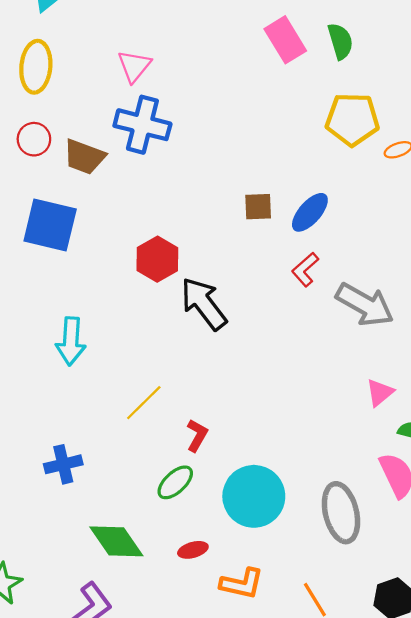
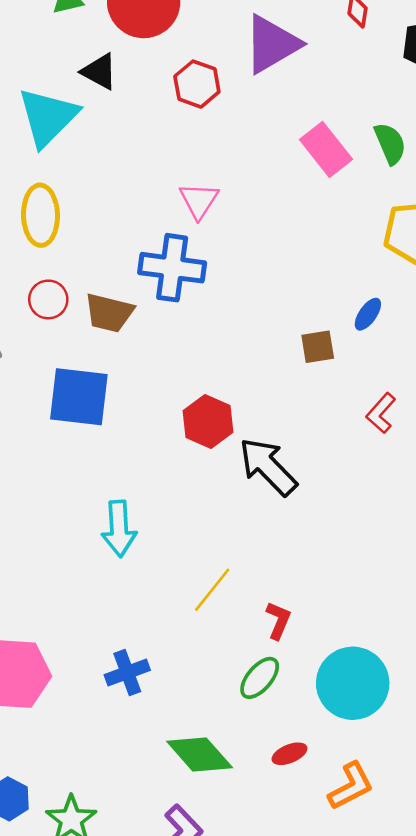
pink triangle: (134, 66) -> (199, 201), moved
blue ellipse: (310, 212) -> (368, 314), moved, size x0.7
orange L-shape: (242, 584) -> (351, 786), turned -33

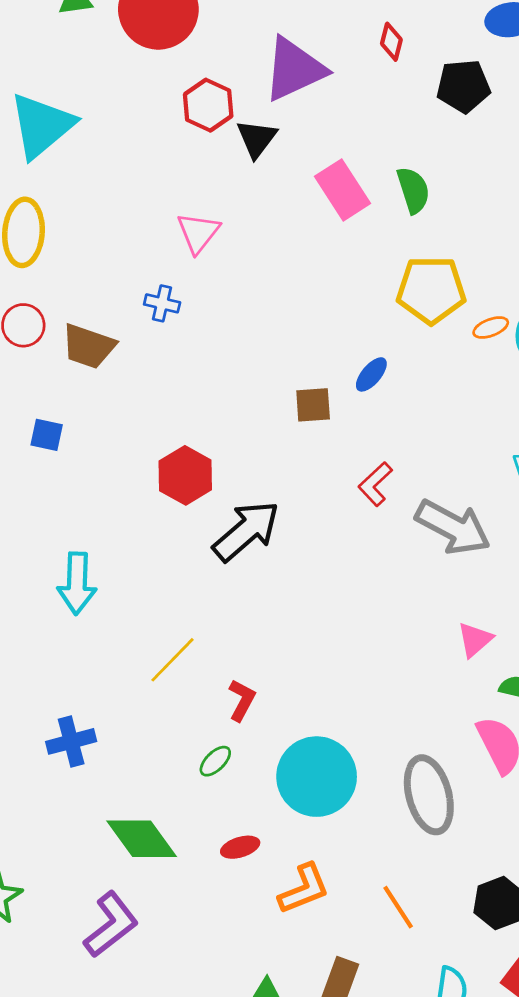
black triangle: (99, 72) -> (257, 138), moved, turned 33
blue cross: (172, 268) -> (162, 303), size x0.5
blue square: (79, 397) -> (47, 435), size x0.5
black arrow: (268, 467) -> (246, 531), turned 88
green ellipse: (260, 678) -> (215, 761), size x0.7

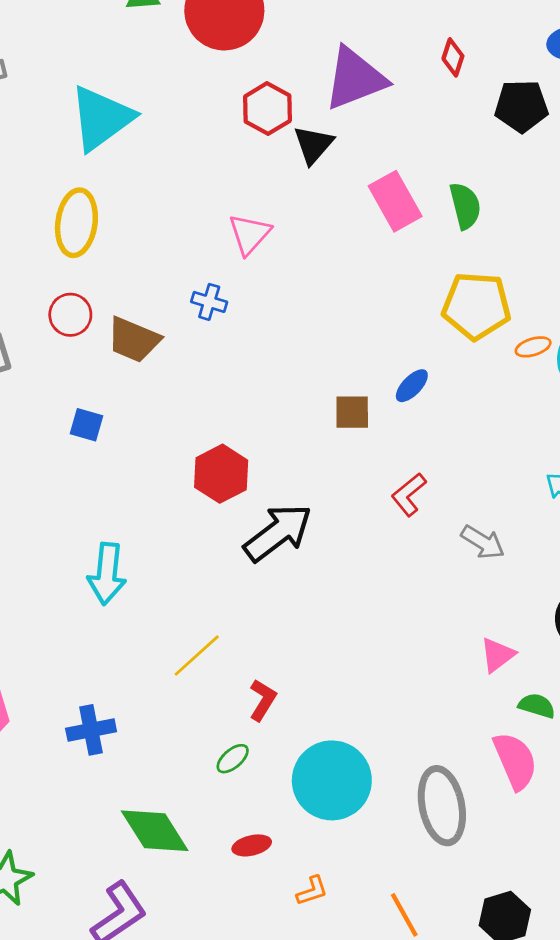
gray arrow: (453, 527) -> (483, 542), size x0.6
orange L-shape: (304, 889) -> (312, 891), size x0.6

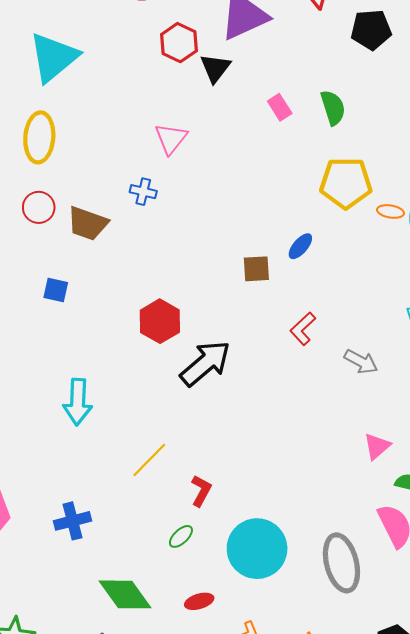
pink rectangle: (395, 201) -> (280, 107), size x0.6
orange ellipse: (533, 347) -> (390, 212), turned 30

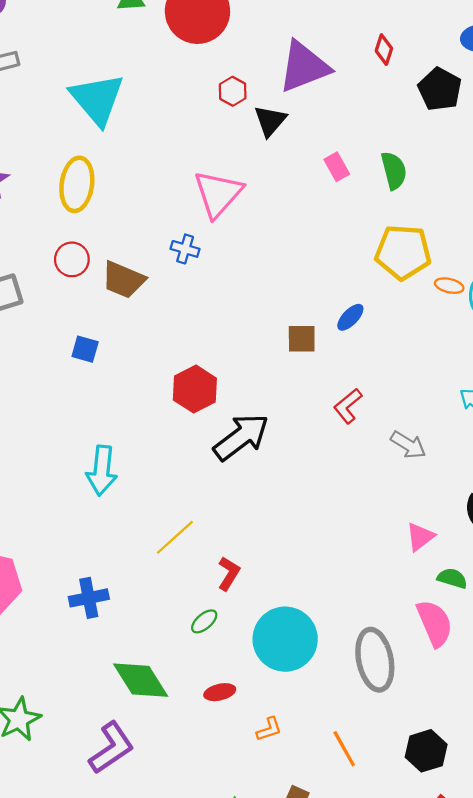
black pentagon: (371, 30) -> (440, 89), turned 30
red hexagon: (179, 43) -> (233, 91), size x0.7
cyan triangle: (54, 57) -> (97, 99), turned -34
pink triangle: (171, 139) -> (218, 194), size x1.4

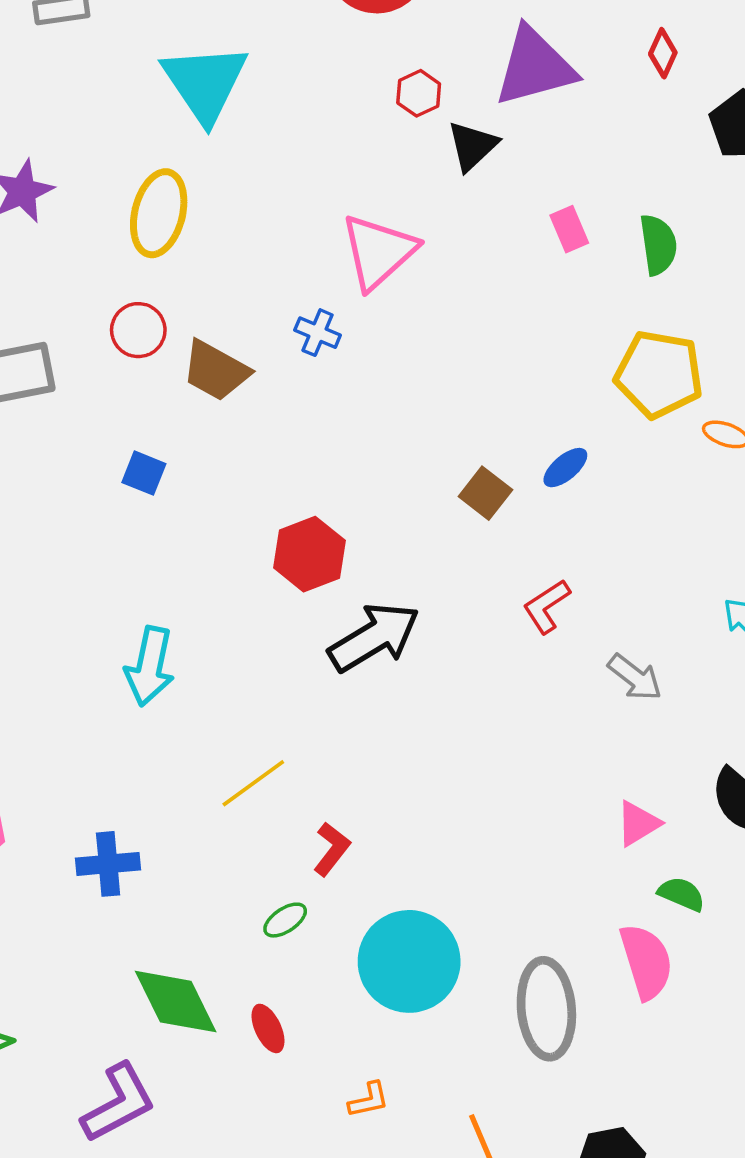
brown square: (302, 339) -> (485, 493), turned 32
red ellipse: (220, 692) -> (268, 1028), moved, turned 72

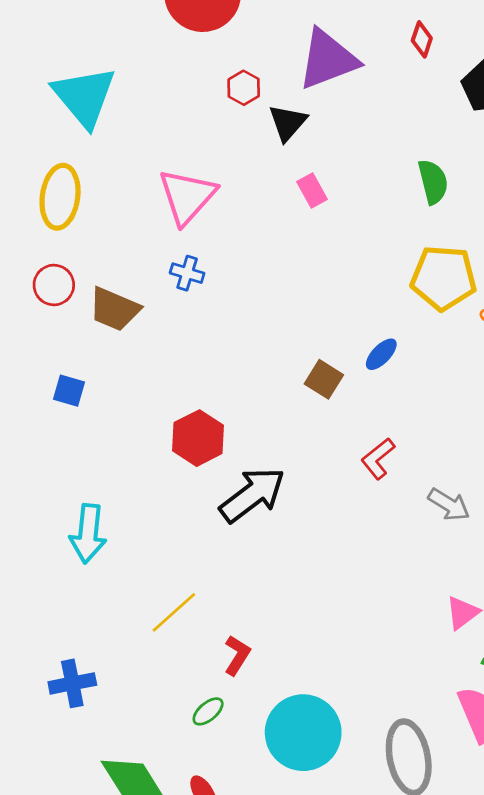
pink rectangle: (569, 229) -> (312, 191), moved
pink triangle: (378, 252) -> (187, 196), moved

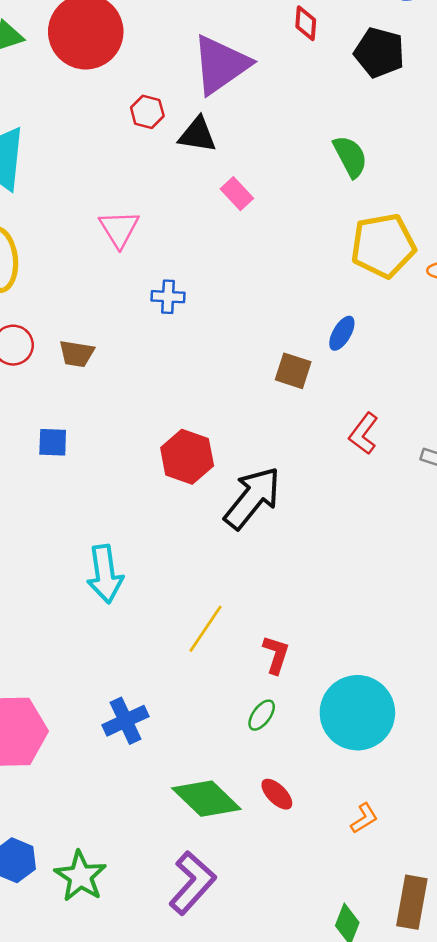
black triangle: (288, 123) -> (197, 135), turned -48
pink triangle: (187, 196) -> (119, 229), size x0.7
blue cross: (187, 273) -> (168, 297), moved
brown trapezoid: (114, 309) -> (77, 354), size x0.7

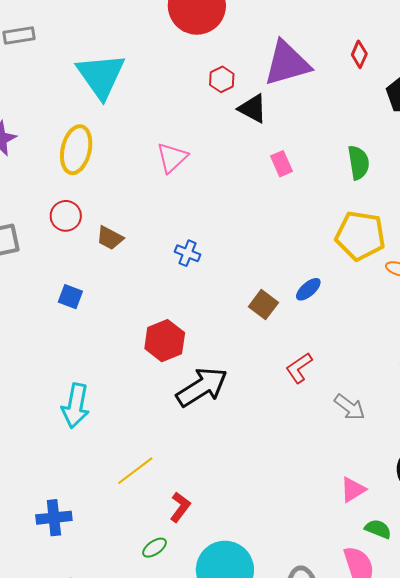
pink rectangle: (237, 194) -> (281, 164), moved
blue cross: (168, 297) -> (187, 253), moved

